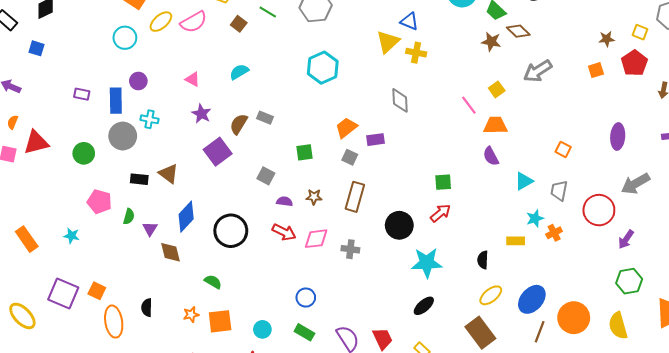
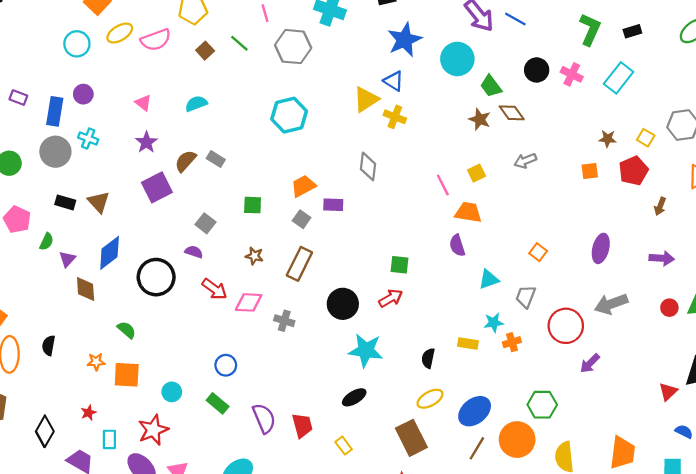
gray arrow: (538, 71) -> (525, 161), size x0.7
purple semicircle: (285, 201) -> (194, 252), moved
green hexagon: (629, 281) -> (542, 405), moved

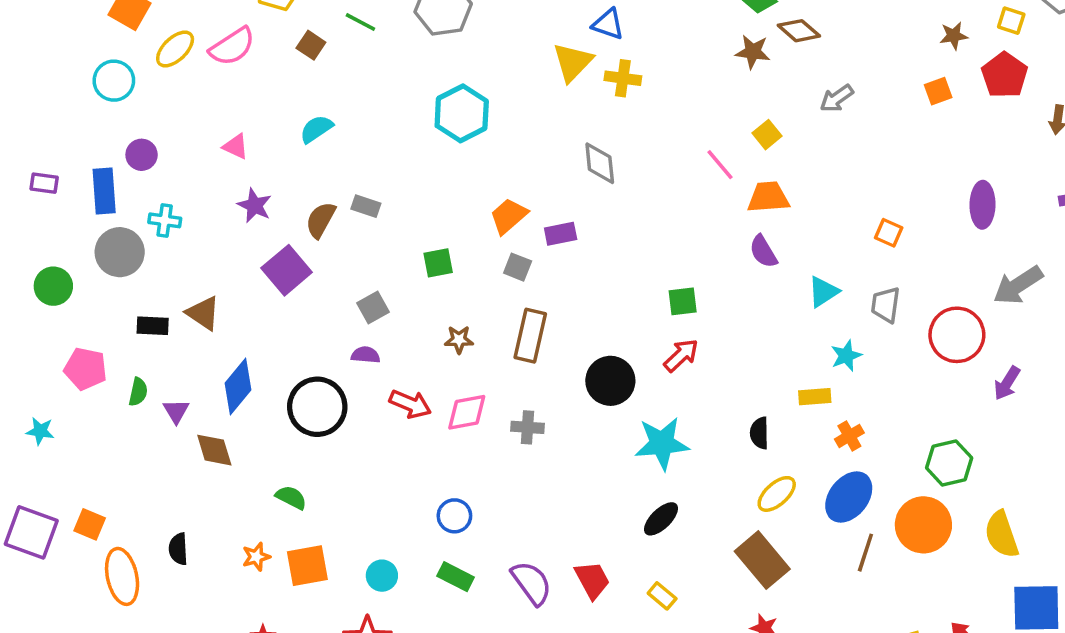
gray square: (205, 223) -> (373, 308), turned 36
orange cross: (512, 342) -> (849, 436), moved

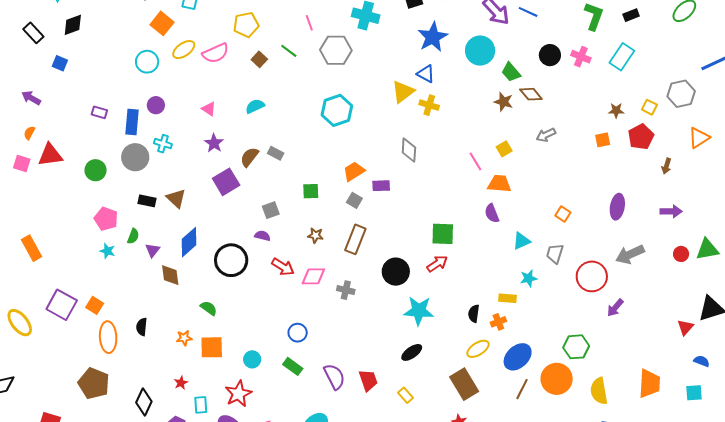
green square: (683, 301) -> (443, 234), size x1.4
cyan star: (40, 431) -> (107, 251), moved
orange cross: (849, 436) -> (498, 322), moved

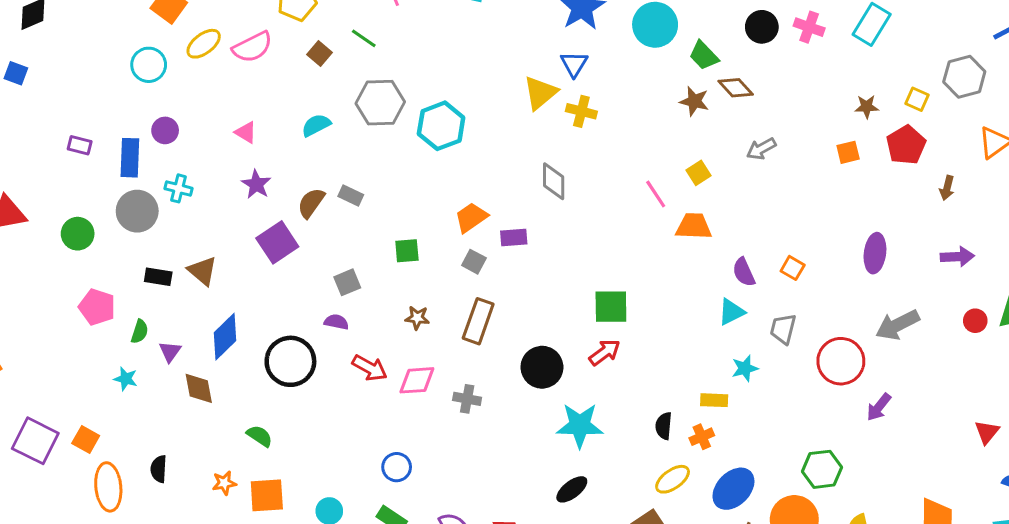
gray hexagon: (336, 50) -> (380, 103), moved
blue triangle: (426, 74) -> (574, 64), turned 36
purple semicircle: (492, 213) -> (744, 272), moved
cyan star: (107, 251) -> (126, 379), moved

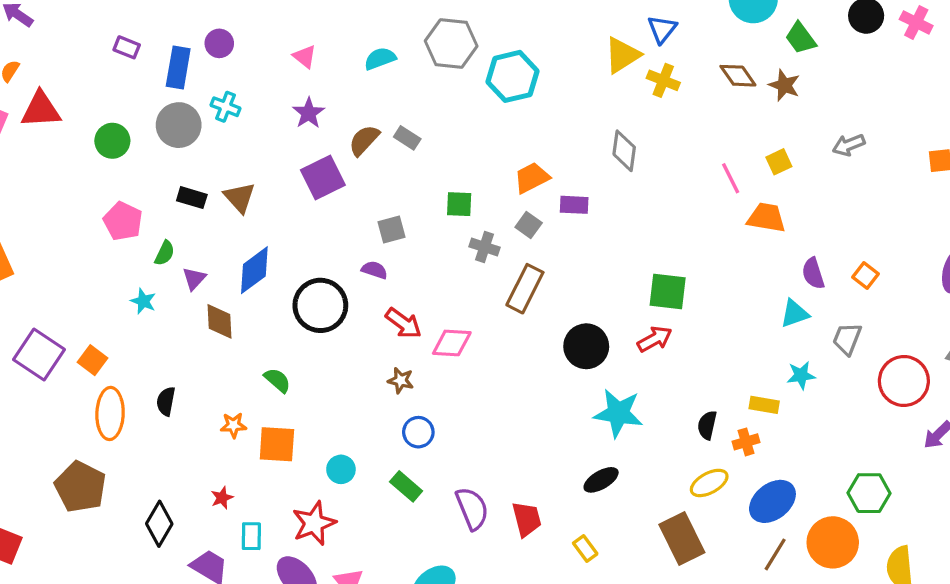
brown diamond: (736, 88) -> (738, 76), moved
brown star: (417, 318) -> (401, 380), moved
gray cross: (467, 399) -> (485, 247), moved

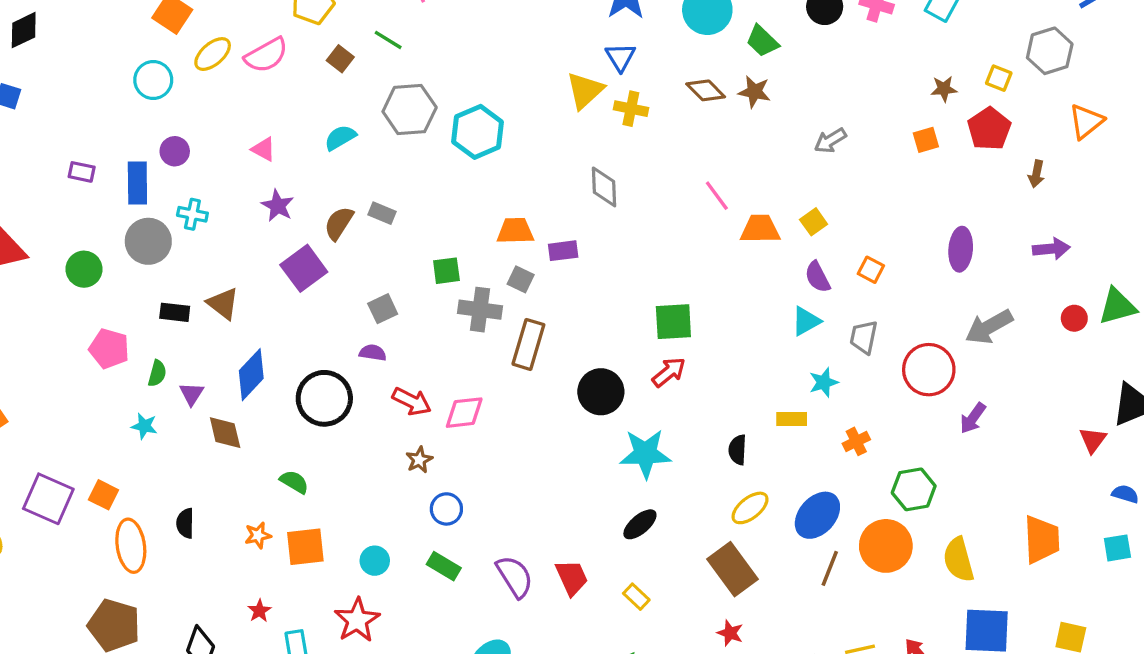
yellow square: (779, 162) -> (814, 222), moved
orange trapezoid: (532, 178) -> (515, 231), turned 36
gray cross: (485, 247) -> (480, 310), size x1.4
brown star: (401, 380) -> (419, 460), turned -30
orange cross: (746, 442) -> (856, 441), moved

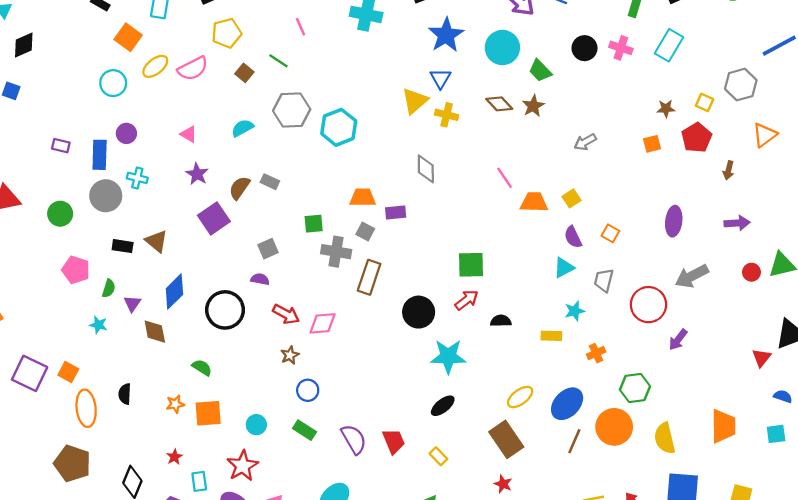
brown star: (754, 92) -> (533, 106), turned 30
black semicircle: (738, 450) -> (501, 321), moved, turned 84

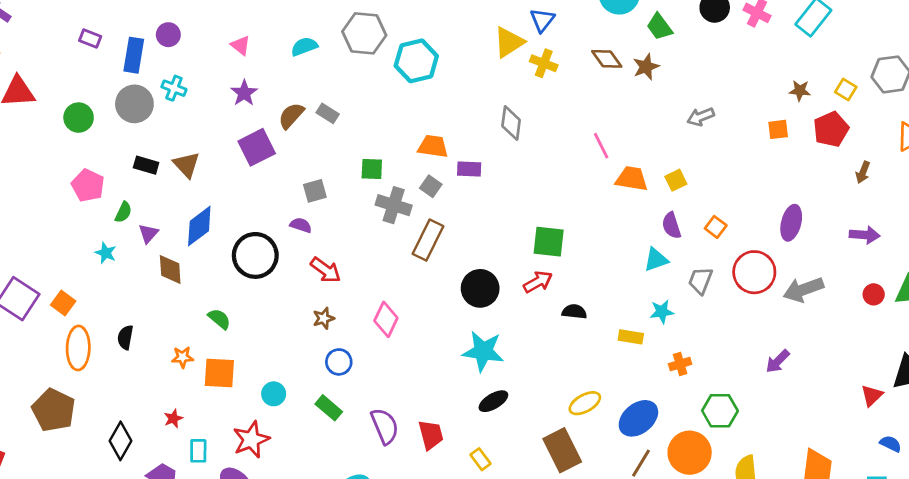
red circle: (648, 305) -> (754, 272), moved
pink diamond: (322, 323) -> (386, 319), moved, turned -68
cyan star: (448, 356) -> (483, 351), moved

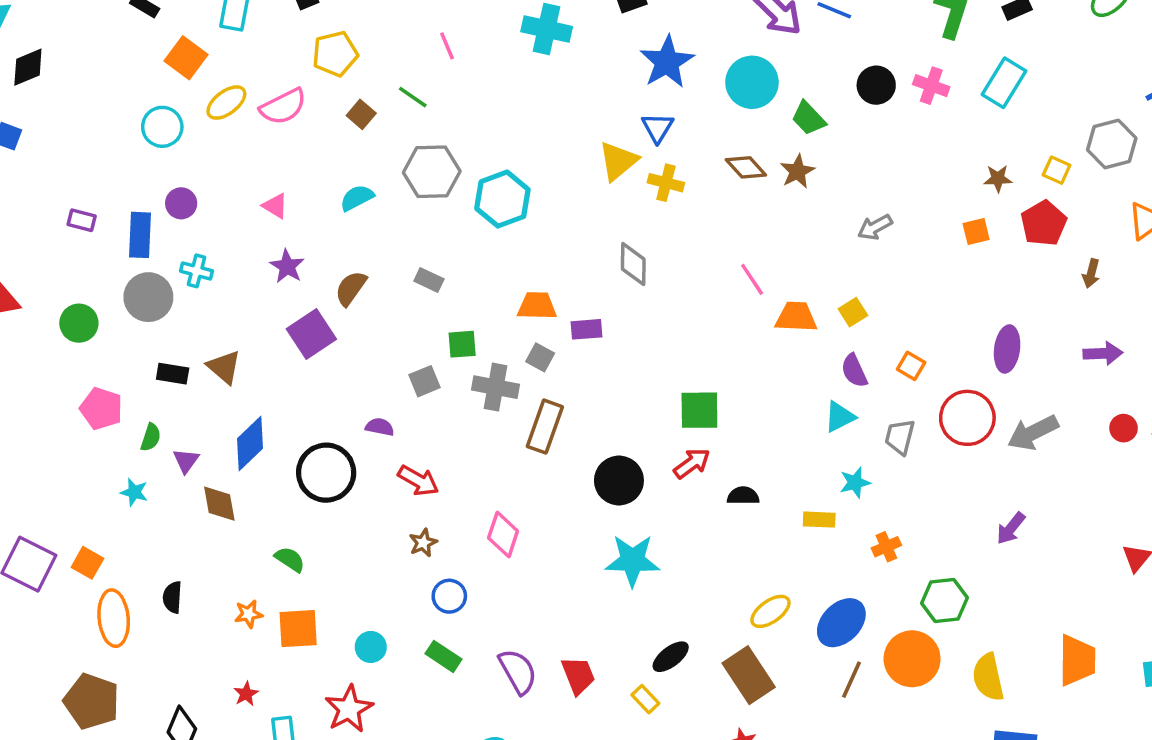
gray rectangle: (328, 113) -> (429, 280), moved
gray square: (315, 191) -> (425, 381), moved
black ellipse: (493, 401) -> (671, 657), moved

